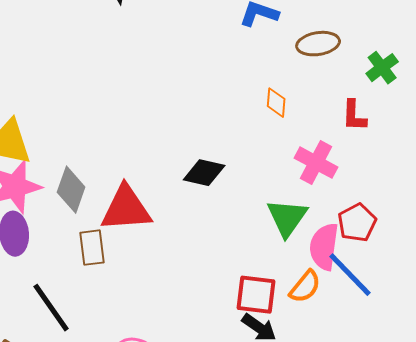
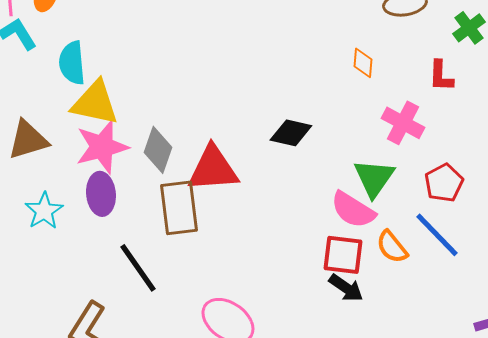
pink semicircle: (324, 247) -> (353, 210), moved, turned -66
brown rectangle: (92, 248) -> (179, 208), size x1.5
orange semicircle: (305, 287) -> (392, 247), turned 102

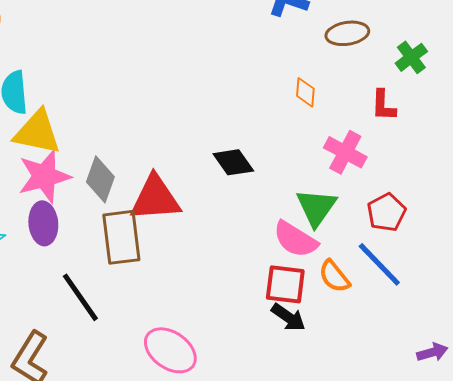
black diamond: (291, 133) -> (233, 162), turned 42

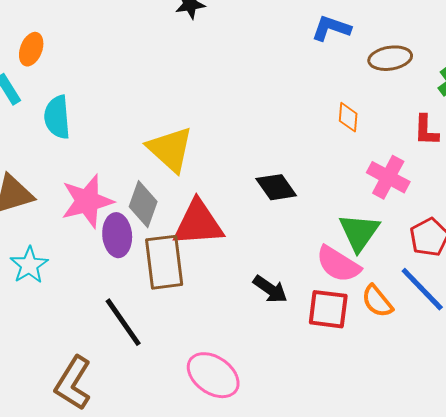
yellow triangle: (37, 132) -> (170, 149), moved, turned 30
purple ellipse: (43, 223) -> (117, 235), moved
black arrow: (288, 317) -> (270, 289), moved

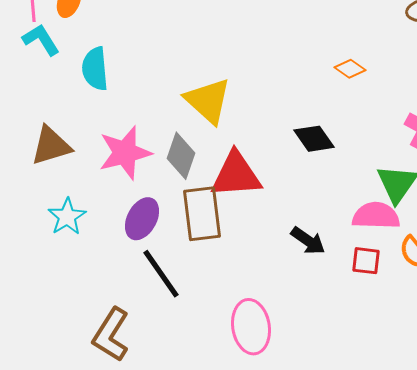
orange diamond: (348, 117) -> (350, 69), moved, turned -60
purple ellipse: (117, 235) -> (142, 219), moved, turned 33
pink semicircle: (338, 264) -> (376, 216), turned 150
red square: (328, 309) -> (366, 261), size x0.7
pink ellipse: (213, 375) -> (251, 327), turned 46

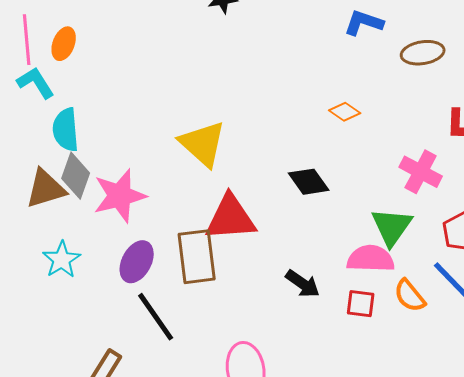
cyan semicircle: (95, 69) -> (66, 130), moved
gray diamond: (181, 156) -> (76, 176), moved

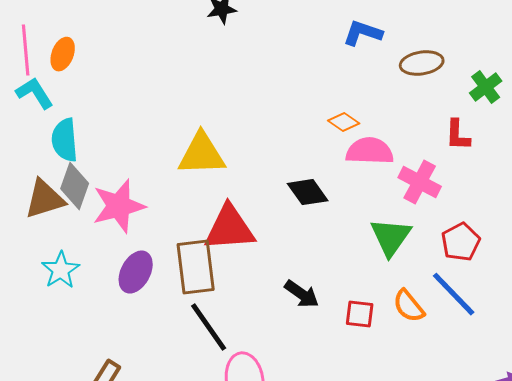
yellow triangle: (203, 144) -> (202, 154), turned -44
pink semicircle: (371, 259) -> (370, 151), moved
black line: (156, 317) -> (209, 327), moved

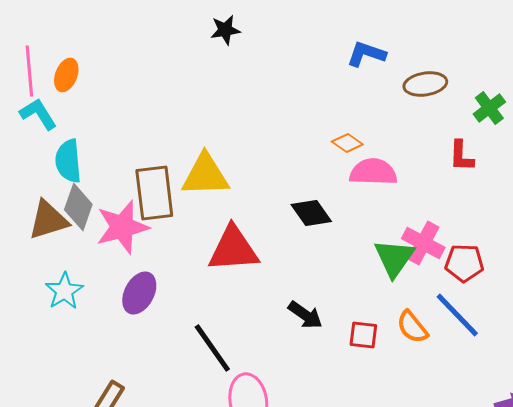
pink cross: (420, 182) -> (423, 243), moved
red pentagon: (461, 242) -> (464, 263), turned 30
brown rectangle: (196, 267) -> (154, 193), moved

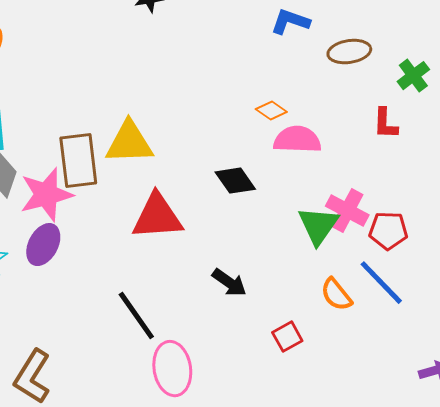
purple ellipse: (139, 293) -> (43, 245), moved
red square: (363, 335) -> (287, 337), moved, turned -36

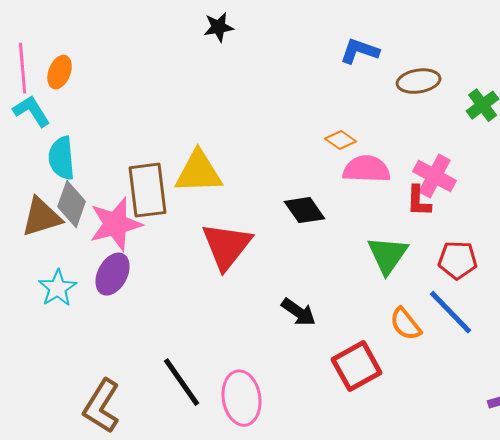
red L-shape: (385, 124) -> (419, 201), moved
pink cross: (347, 211) -> (435, 176), moved
red triangle: (157, 217) -> (227, 246), turned -48
black line: (136, 316) -> (182, 382), moved
red square: (287, 337) -> (357, 366), size x1.6

